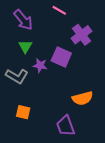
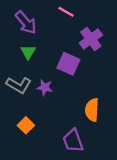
purple star: (40, 65) -> (45, 87), moved
orange semicircle: (83, 98) -> (92, 110), turned 108
orange square: (23, 112) -> (26, 125), turned 32

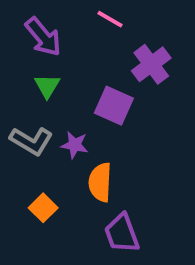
orange semicircle: (92, 110) -> (100, 182), moved

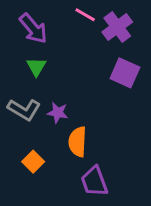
purple cross: (151, 64) -> (117, 27), moved
purple square: (114, 106) -> (125, 73), moved

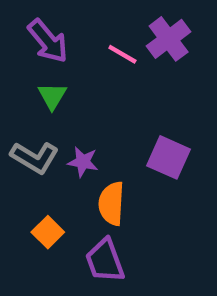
pink line: (85, 15) -> (122, 54), moved
purple square: (125, 73) -> (169, 157), moved
purple trapezoid: (94, 181) -> (105, 261), moved

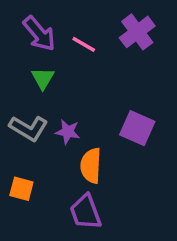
pink line: (122, 54) -> (84, 44), moved
orange square: (48, 232) -> (21, 189), moved, turned -30

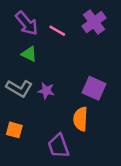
green triangle: (43, 78) -> (29, 54), turned -35
orange semicircle: (91, 166) -> (81, 119), moved

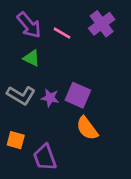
purple square: (94, 88) -> (78, 95), moved
orange semicircle: (81, 119) -> (87, 128), turned -40
purple trapezoid: (58, 146) -> (45, 157), moved

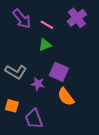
green triangle: (32, 58) -> (45, 45), moved, turned -48
purple star: (50, 98) -> (38, 84), moved

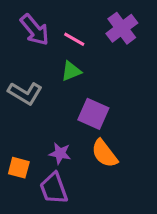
gray L-shape: (16, 72) -> (25, 93), moved
purple star: (38, 84) -> (60, 153), moved

